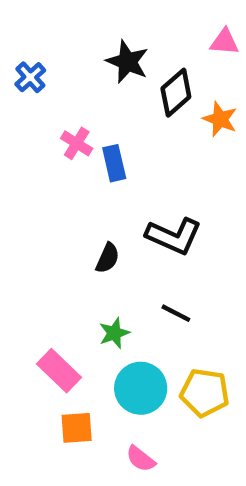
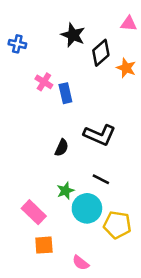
blue cross: (30, 77) -> (17, 44), turned -36
cyan circle: (141, 388) -> (87, 208), moved

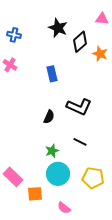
pink cross: (44, 82) -> (10, 65), moved
cyan circle: (87, 208) -> (58, 174), moved
pink rectangle: (34, 212) -> (13, 177), moved

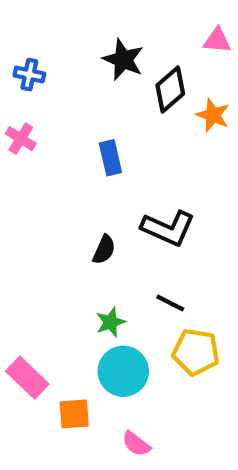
yellow pentagon: (93, 178) -> (196, 352), moved

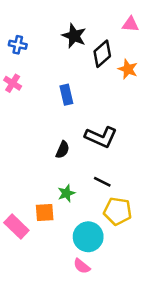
cyan circle: (123, 371) -> (88, 237), moved
orange square: (74, 414) -> (45, 212), moved

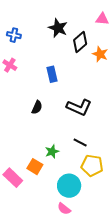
black semicircle: (63, 150) -> (37, 107), moved
orange square: (45, 212) -> (35, 167), turned 35

